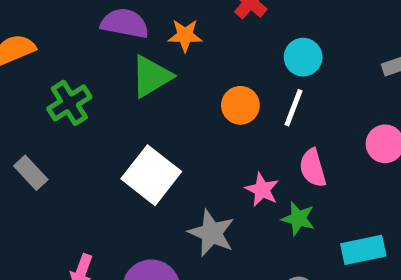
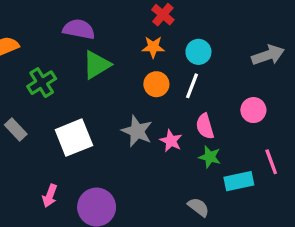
orange star: (185, 35) -> (153, 47), moved
white square: (151, 175) -> (74, 138), moved, turned 30
green star: (298, 219) -> (210, 157), moved
gray star: (212, 233) -> (137, 131), moved

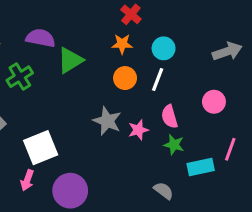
purple semicircle: (79, 29) -> (41, 38), moved
white square: (74, 138) -> (41, 148), moved
pink star: (171, 141) -> (138, 130), turned 30
pink line: (271, 162) -> (230, 149), turned 40

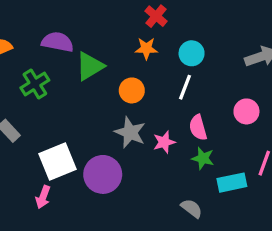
orange circle: (125, 78) -> (132, 90), moved
purple circle: (70, 191) -> (103, 174), moved

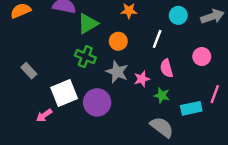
cyan circle: (192, 53) -> (178, 15), moved
green cross: (35, 84) -> (85, 57), moved, turned -36
green star: (203, 158) -> (162, 95), moved
pink arrow: (43, 197) -> (44, 115), moved, turned 35
gray semicircle: (192, 208) -> (162, 127), size x1.5

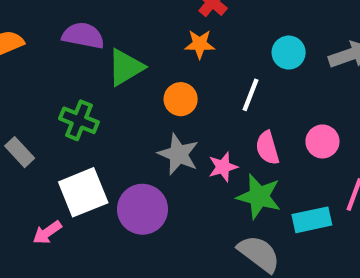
green cross: (85, 57) -> (79, 120), moved
pink circle: (202, 57) -> (322, 141), moved
green star: (162, 95) -> (259, 197), size x1.5

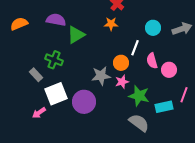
orange circle: (181, 99) -> (121, 63), moved
pink semicircle: (267, 148) -> (152, 61), moved
gray rectangle: (20, 152) -> (36, 75), moved
gray star: (178, 154) -> (101, 76), turned -30

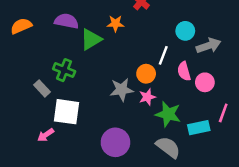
orange star: (111, 24) -> (115, 24), moved
gray arrow: (182, 29) -> (209, 46), moved
white square: (56, 94) -> (66, 112), turned 30
purple circle: (84, 102) -> (115, 142), moved

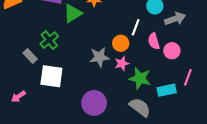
green cross: (64, 70) -> (49, 40), turned 30
pink arrow: (46, 135) -> (18, 97), moved

